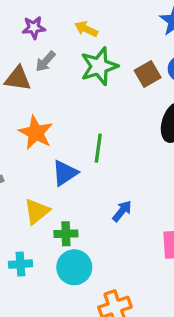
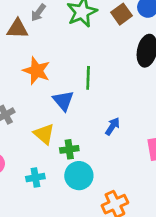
blue triangle: (65, 173) -> (63, 101), turned -30
yellow triangle: (37, 211) -> (44, 134), turned -35

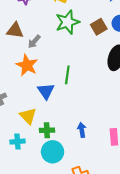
gray arrow: (38, 13) -> (34, 42), moved
blue arrow: (113, 126) -> (82, 130), moved, turned -48
cyan cross: (35, 178) -> (17, 142), moved

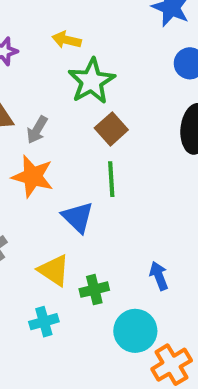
brown square: (99, 27) -> (111, 129), moved
cyan circle: (53, 152) -> (135, 331), moved

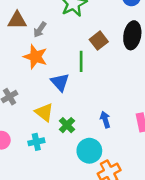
brown square: (111, 129) -> (99, 41), moved
green cross: (94, 290) -> (67, 125), turned -35

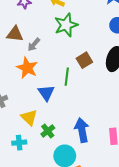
blue arrow: (105, 120) -> (82, 130), size x1.6

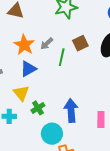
gray arrow: (34, 45) -> (47, 44), moved
blue triangle: (46, 93) -> (28, 69), moved, turned 30

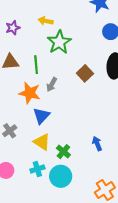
green line: (62, 57) -> (36, 65), moved
blue arrow: (71, 110) -> (97, 144), size x0.6
cyan circle: (52, 134) -> (61, 176), moved

